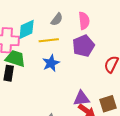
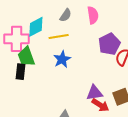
purple pentagon: (83, 46) -> (109, 44), moved
green trapezoid: (15, 58) -> (26, 57), turned -125

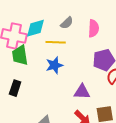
black rectangle: (20, 72) -> (15, 88), moved
purple triangle: (94, 93) -> (82, 92), moved

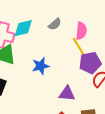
yellow line: (56, 42) -> (79, 47), moved, turned 54

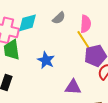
blue star: (41, 66) -> (46, 60), turned -30

